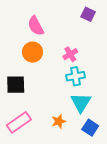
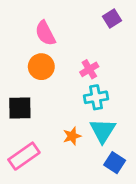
purple square: (88, 14) -> (112, 19), turned 32
orange star: (59, 121) -> (72, 136), moved

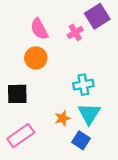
purple square: (112, 19) -> (97, 16), size x1.5
pink cross: (89, 69) -> (75, 32), moved
blue square: (115, 163) -> (81, 140), moved

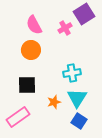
black square: (17, 94) -> (27, 85), moved
blue square: (81, 140) -> (79, 121), moved

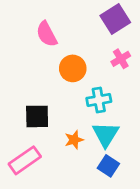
pink cross: (65, 28) -> (121, 59), moved
orange circle: (31, 50) -> (73, 68), moved

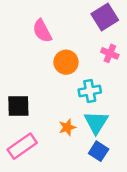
pink cross: (121, 59) -> (110, 53), turned -36
black square: (37, 116) -> (18, 106), moved

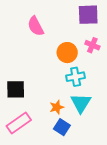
purple square: (105, 17) -> (88, 15), turned 30
orange circle: (66, 62) -> (67, 53), moved
blue square: (99, 151) -> (62, 127), moved

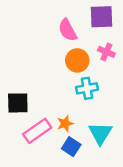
pink semicircle: (36, 26) -> (68, 30), moved
cyan triangle: (81, 103) -> (100, 133), moved
pink rectangle: (19, 123) -> (37, 131), moved

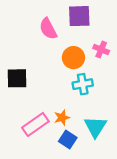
purple square: (102, 17) -> (79, 16), moved
pink semicircle: (68, 30) -> (48, 29), moved
black square: (18, 103) -> (17, 78), moved

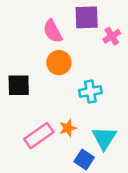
pink cross: (101, 50) -> (112, 36), moved, turned 35
orange circle: (73, 58) -> (59, 63), moved
blue square: (68, 139) -> (84, 159), moved

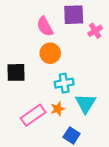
cyan cross: (90, 92) -> (64, 83), moved
cyan triangle: (104, 138) -> (85, 103), moved

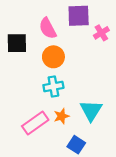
black square: (16, 72) -> (17, 43), moved
cyan cross: (64, 83) -> (53, 86), moved

